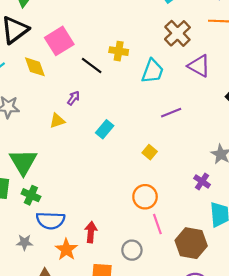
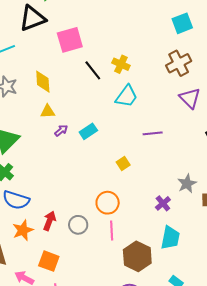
yellow diamond: (35, 67) -> (43, 82), moved
cyan trapezoid: (153, 71) -> (127, 96), moved
purple arrow: (74, 98) -> (61, 131), moved
gray circle: (132, 250) -> (78, 225), moved

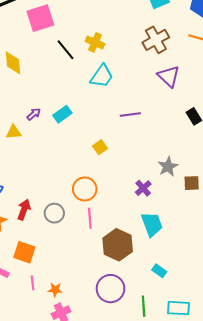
yellow triangle: (48, 111) -> (14, 132), moved
cyan trapezoid: (170, 238) -> (152, 224), turned -30

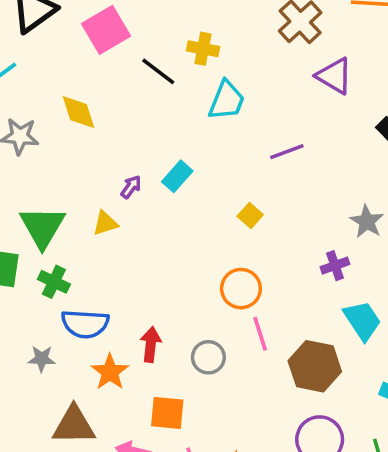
purple cross: (143, 188) -> (335, 266), turned 35
gray circle: (54, 213) -> (208, 357), moved

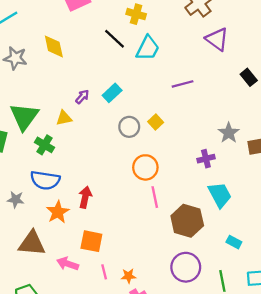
black line: (158, 71) -> (114, 39), moved
green cross: (54, 282) -> (44, 145), moved
gray circle: (208, 357) -> (129, 127), moved

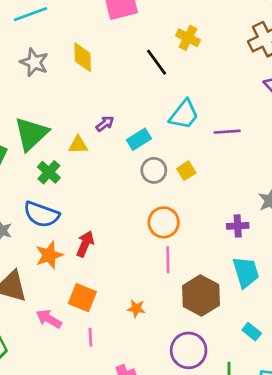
cyan trapezoid: (148, 48) -> (184, 115), moved
cyan rectangle: (112, 93) -> (139, 139), moved
orange star: (128, 276) -> (136, 309), moved

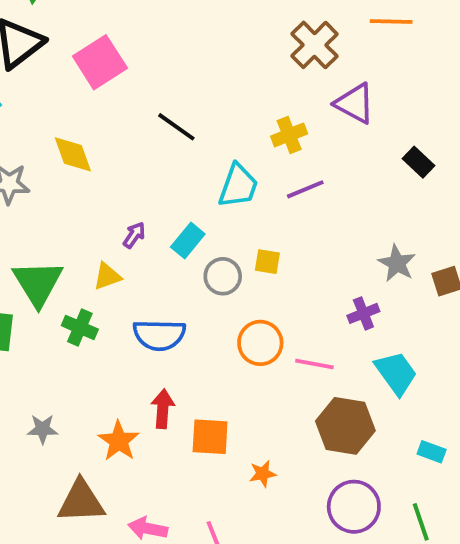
yellow cross: (188, 38) -> (289, 135), moved, turned -30
yellow square: (186, 171) -> (267, 262), turned -30
blue semicircle: (41, 214) -> (159, 335), moved
pink line: (168, 260) -> (314, 364), moved, turned -60
orange square: (82, 298) -> (210, 437), moved

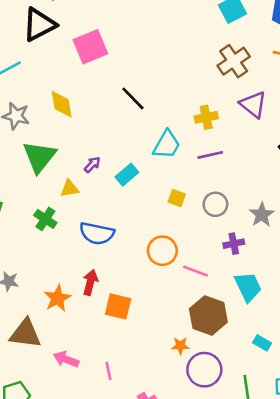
gray circle: (223, 276) -> (215, 204), moved
green triangle: (38, 283) -> (39, 157), moved
orange star: (263, 474) -> (180, 346), moved

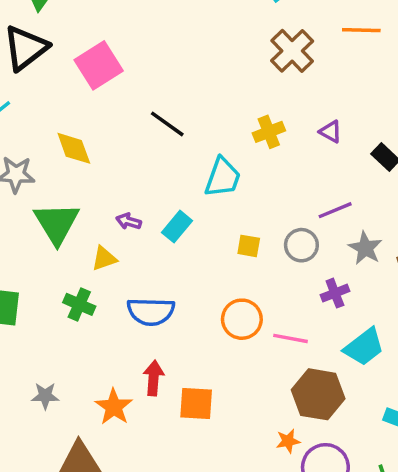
purple triangle: (253, 104) -> (330, 132), moved, size x0.6
purple line: (210, 155) -> (335, 210), moved
purple arrow: (92, 165) -> (129, 221), turned -108
cyan trapezoid: (248, 287) -> (364, 347), turned 88

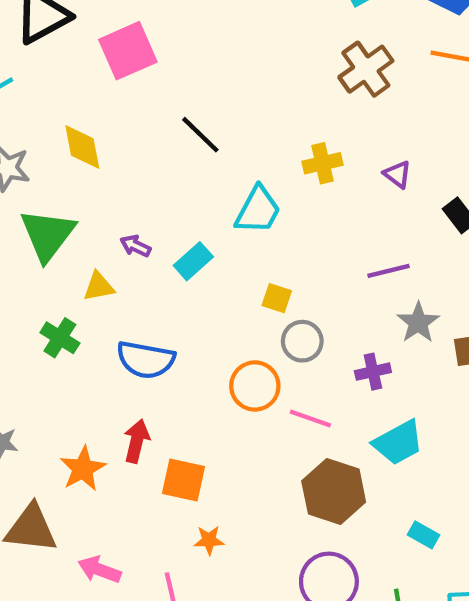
gray circle: (301, 245) -> (302, 341), moved
orange star: (288, 441) -> (209, 540), moved

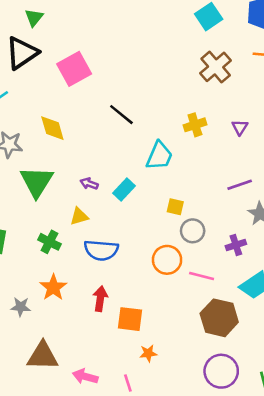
purple triangle: (398, 174) -> (240, 127), turned 30
yellow triangle: (99, 286) -> (79, 216), moved
orange star: (83, 469) -> (53, 287), moved

